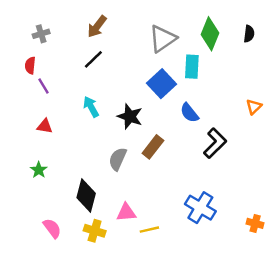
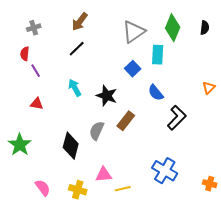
blue square: (161, 84) -> (133, 69), size x0.7
green star: (39, 170) -> (20, 145), moved, size x1.6
black diamond: (86, 195) -> (71, 146), moved

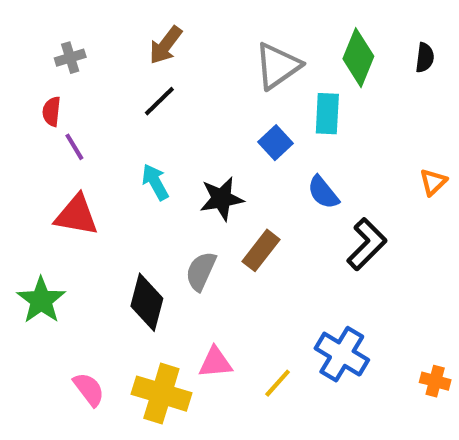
black star: (107, 96) -> (222, 199), turned -30
red triangle: (37, 104) -> (76, 215), size x1.6
yellow line: (123, 189) -> (278, 383), moved, turned -35
yellow cross: (78, 190) -> (161, 394), size x1.5

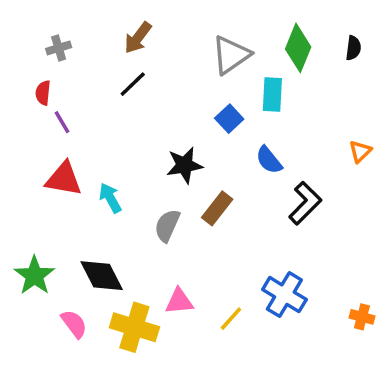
cyan arrow: (155, 182) -> (110, 198), moved
green star: (41, 300) -> (34, 276), moved
black diamond: (147, 302) -> (102, 276), moved, turned -42

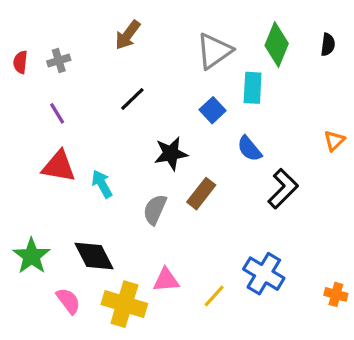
gray cross: (59, 48) -> (59, 61), moved
black line: (133, 84) -> (132, 99), moved
red semicircle: (43, 93) -> (20, 62), moved

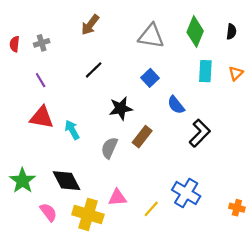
gray triangle: (214, 51) -> (151, 36), turned 44
cyan rectangle: (253, 88) -> (205, 71), moved
orange triangle: (334, 141) -> (236, 73), moved

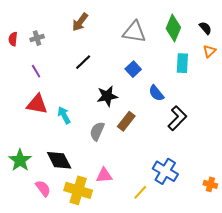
black semicircle: (231, 32) -> (205, 28), turned -48
orange triangle: (236, 73) -> (209, 51), moved
yellow line: (151, 209) -> (140, 192), moved

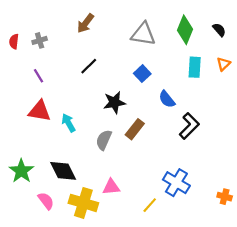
orange triangle: (209, 51) -> (223, 64), moved

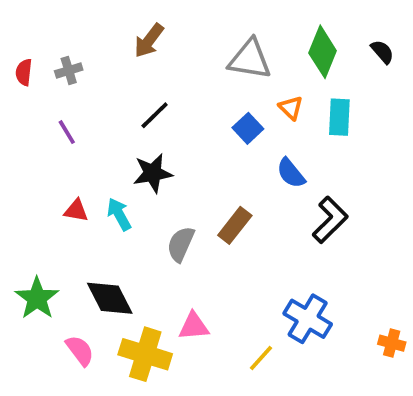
orange triangle: (223, 64) -> (291, 108), moved, turned -32
black star: (114, 102) -> (153, 173), moved
red triangle: (40, 111) -> (76, 210), moved, size x0.6

